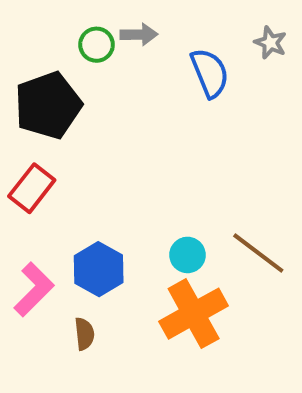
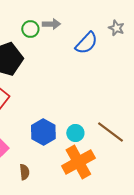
blue semicircle: (210, 73) -> (86, 43), turned 65
blue hexagon: (99, 269) -> (43, 132), moved

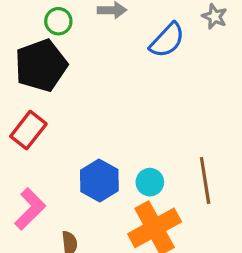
green circle: (30, 29) -> (58, 21), moved
brown line: (110, 132) -> (205, 181), turned 44

